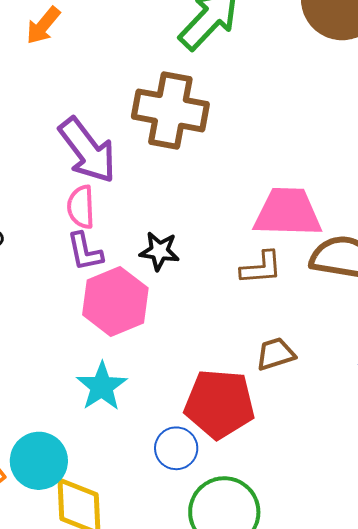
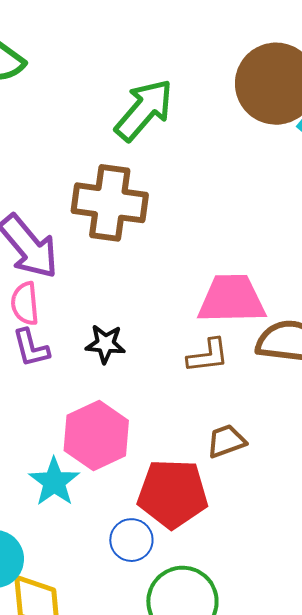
pink hexagon: (115, 301) -> (96, 435), moved

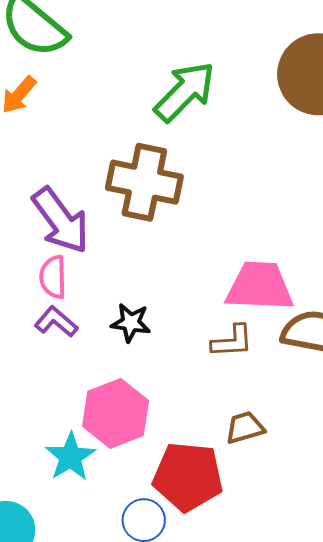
purple L-shape: (31, 348) -> (56, 322), turned 141

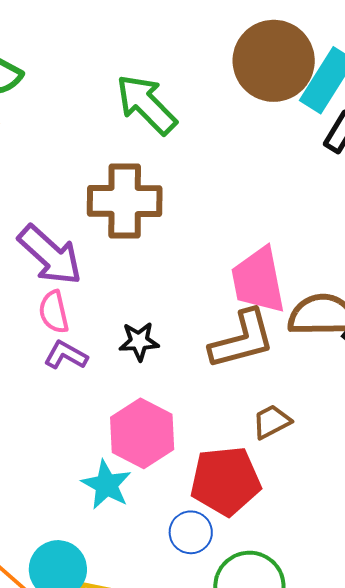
green arrow: (185, 92) -> (146, 104), turned -78
pink trapezoid: (260, 286) -> (258, 280), turned -92
brown L-shape: (232, 341) -> (242, 339), size x1.6

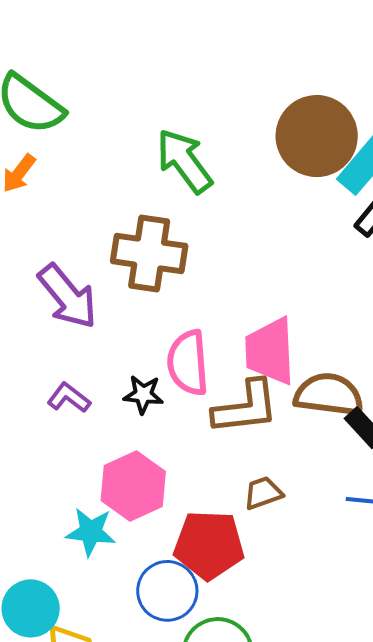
pink semicircle: (54, 312) -> (188, 363), moved, size x1.5
cyan star: (106, 485) -> (91, 532), turned -30
blue circle: (191, 532) -> (167, 591), size x1.4

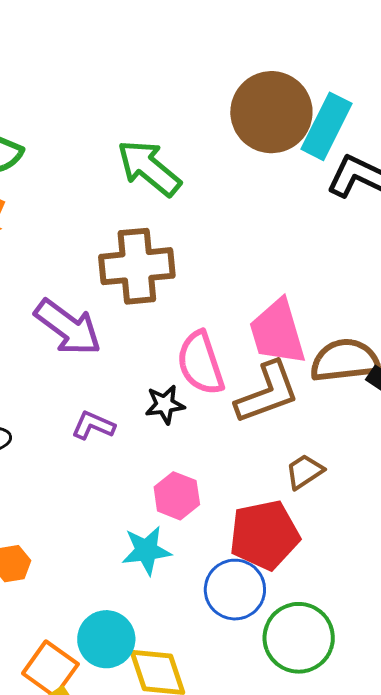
pink hexagon: (133, 486) -> (177, 496), size x0.7

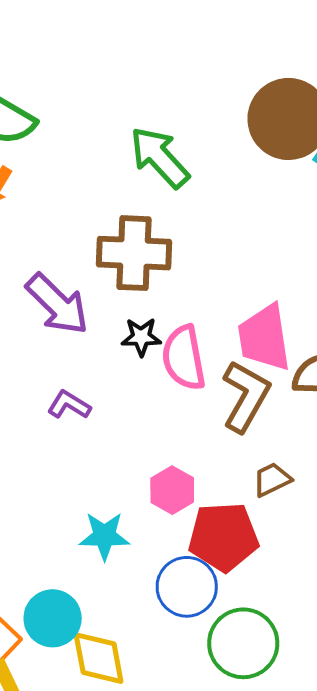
brown L-shape: (267, 393) -> (246, 396), turned -48
black star: (165, 405) -> (141, 337), moved
pink hexagon: (177, 496) -> (172, 490), moved

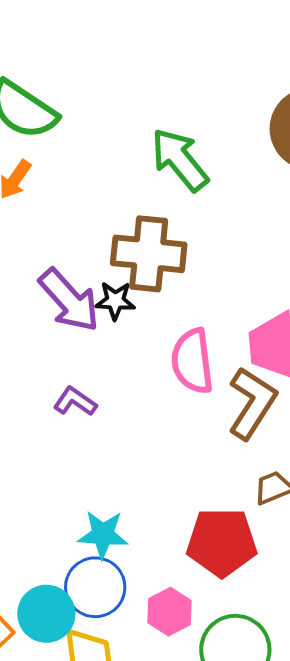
black star: (141, 337) -> (115, 301), moved
pink hexagon: (172, 490) -> (169, 612), moved
blue circle: (187, 587) -> (95, 587), moved

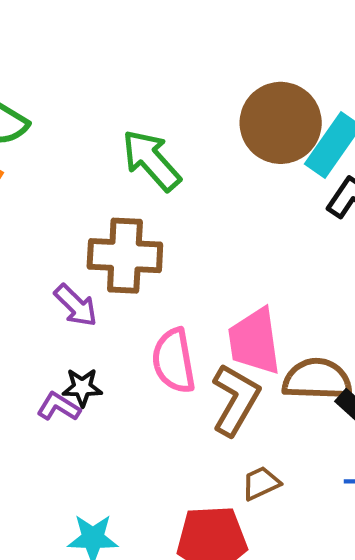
purple arrow: (69, 300) -> (76, 305), moved, size x0.7
black star: (115, 301) -> (82, 387), moved

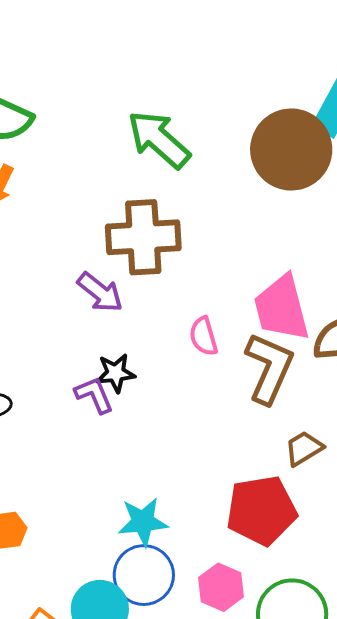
brown circle: (281, 123) -> (291, 150), moved
pink semicircle: (174, 361) -> (204, 336), size x0.6
purple L-shape: (59, 407) -> (94, 395), turned 42

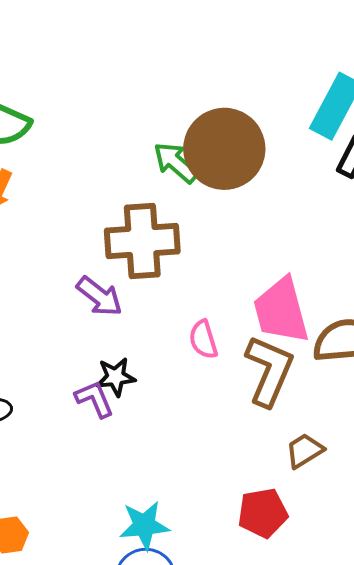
green arrow: (159, 139) -> (176, 163), moved, size x0.7
brown circle: (291, 150) -> (224, 149), moved
red pentagon: (261, 510) -> (263, 513), size x0.7

